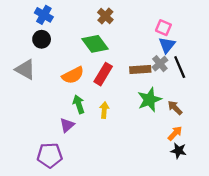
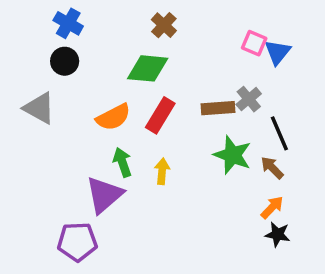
green diamond: (95, 44) -> (148, 68), turned -48
blue triangle: (167, 45) -> (278, 52), moved
black line: (180, 67) -> (279, 133), moved
green star: (149, 100) -> (232, 155), turned -30
purple triangle: (67, 125) -> (104, 195), size x1.6

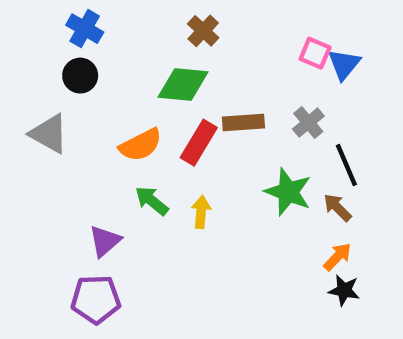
brown rectangle: (218, 108) -> (243, 123), moved
green arrow: (122, 162) -> (152, 201), turned -32
purple triangle: (104, 195) -> (105, 241), moved, size x0.7

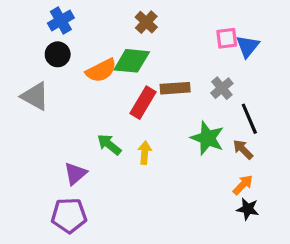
blue cross: (85, 29) -> (61, 21), turned 30
pink square: (315, 53) -> (227, 38), turned -30
orange semicircle: (141, 145) -> (101, 70), moved

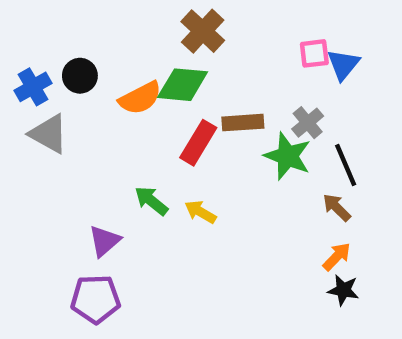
blue cross: (61, 21) -> (33, 87), moved
brown cross: (146, 22) -> (203, 31), size x1.4
green star: (207, 138) -> (288, 156), moved
yellow arrow: (145, 153) -> (200, 212), turned -65

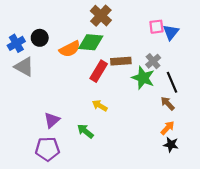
green arrow: (151, 201) -> (85, 131), moved

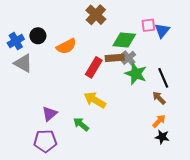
green diamond: (91, 42) -> (124, 40), moved
gray cross: (153, 61) -> (128, 58), moved
yellow arrow: (100, 106) -> (95, 100), size x1.5

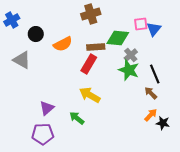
brown cross: (96, 15) -> (91, 14), turned 30
blue cross: (16, 41) -> (12, 20), moved
brown rectangle: (115, 58) -> (96, 47), moved
gray cross: (128, 58) -> (131, 55), moved
black star: (162, 137) -> (163, 123), moved

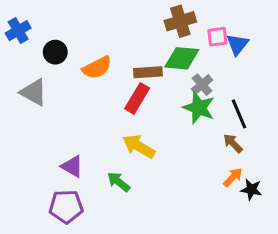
brown cross: (91, 14) -> (180, 21), moved
purple triangle: (47, 108) -> (72, 166), turned -49

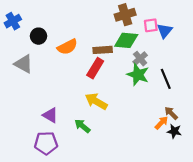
brown arrow: (233, 143) -> (171, 113), moved

